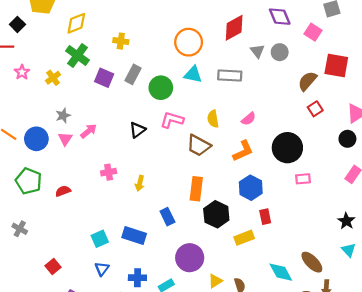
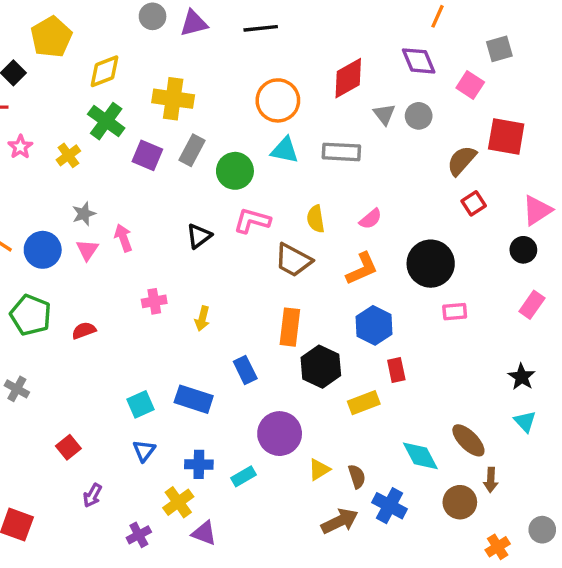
yellow cross: (121, 41) -> (173, 99), size x1.6
pink arrow: (89, 131) -> (123, 238), turned -70

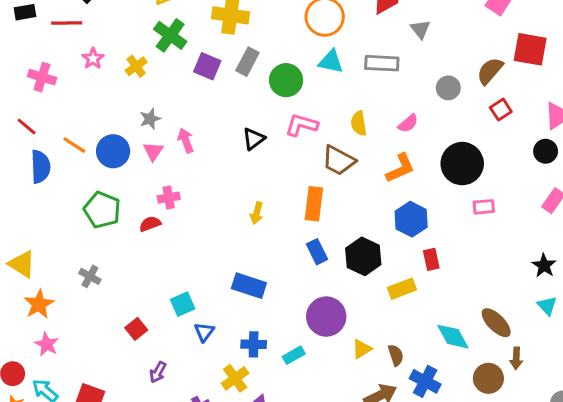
gray circle: (419, 116) -> (448, 88), moved
pink cross: (154, 301) -> (169, 198), moved
orange rectangle: (290, 327) -> (314, 204), moved
blue rectangle: (245, 370) -> (317, 252), moved
cyan square: (141, 404) -> (183, 304), moved

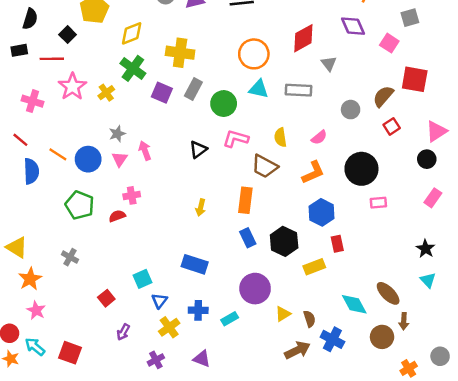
pink star: (93, 59) -> (72, 87), size x1.6
yellow cross: (235, 378) -> (169, 327), moved

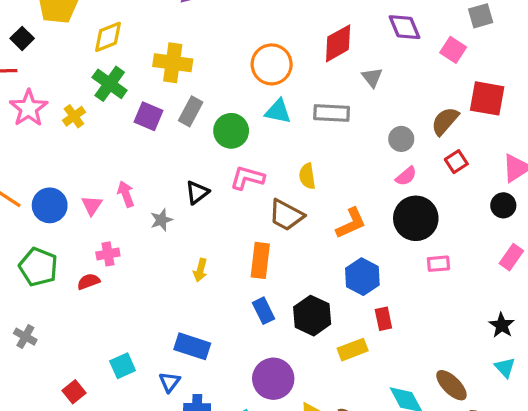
gray star: (117, 134) -> (161, 220), moved
pink semicircle: (319, 137) -> (406, 176), moved
blue triangle: (159, 301) -> (170, 382), moved

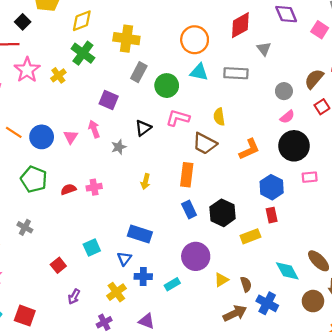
purple square: (148, 116) -> (109, 100), moved
pink cross: (108, 254) -> (94, 187), moved
blue hexagon: (362, 277) -> (272, 187), moved

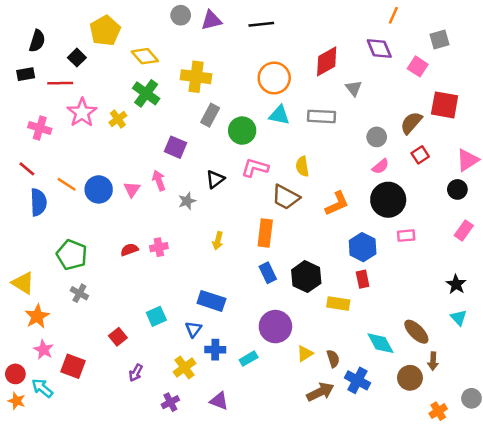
yellow diamond: (82, 21) -> (145, 56), turned 70
green pentagon: (34, 179) -> (72, 255), moved
yellow rectangle: (250, 236) -> (338, 303), turned 30
red square: (25, 316) -> (73, 366), moved

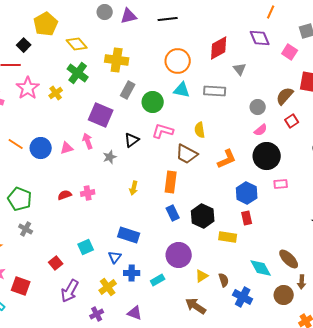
purple square: (176, 147) -> (101, 115), size x1.4
pink triangle: (132, 189) -> (67, 148), turned 40
purple arrow: (136, 373) -> (70, 291), size x1.6
brown arrow: (320, 392) -> (196, 306), moved, turned -120

